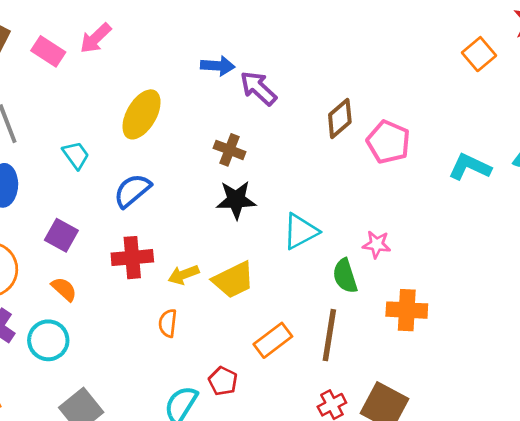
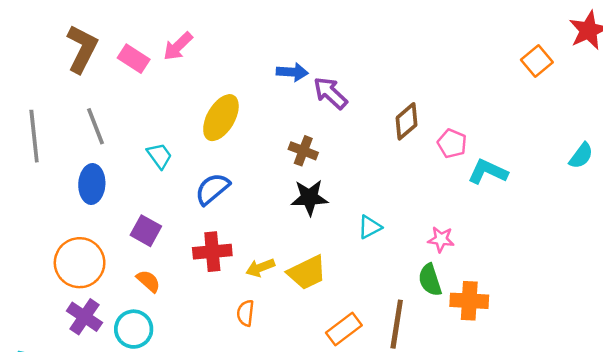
pink pentagon: (388, 142) -> (452, 143), size x0.7
cyan L-shape: (470, 167) -> (488, 172), moved
cyan triangle: (300, 231) -> (370, 227), size x0.7
green semicircle: (345, 276) -> (430, 280), moved

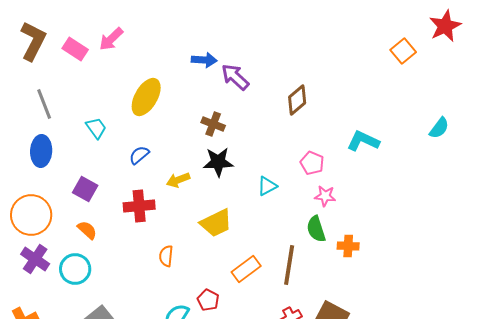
pink pentagon: (452, 143) -> (312, 163), moved
blue semicircle: (212, 189) -> (139, 155), size x0.7
yellow arrow: (260, 268) -> (178, 180), moved
orange cross: (469, 301) -> (348, 246), size x0.7

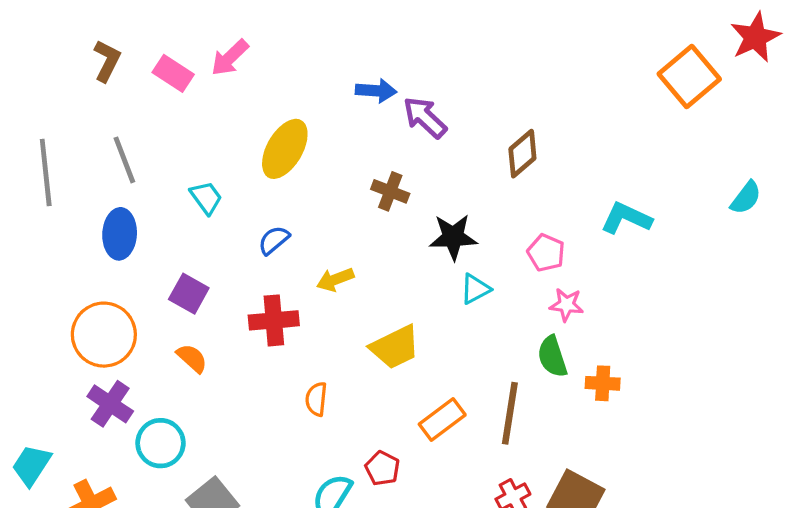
brown L-shape: (33, 41) -> (107, 61), size x0.7
orange square: (403, 51) -> (689, 77), size x1.5
black star: (218, 162) -> (453, 237), moved
cyan circle: (75, 269) -> (161, 443), moved

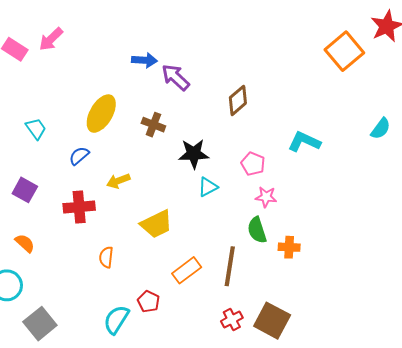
yellow ellipse: (285, 149) -> (101, 114), moved
orange semicircle: (192, 358) -> (25, 243), moved

